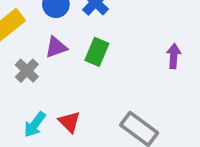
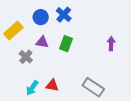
purple triangle: (56, 47) -> (42, 42), turned 32
red triangle: (69, 122) -> (52, 85), turned -32

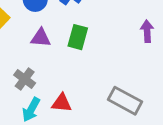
gray cross: (26, 57) -> (25, 79), moved

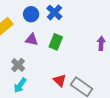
red triangle: (62, 103) -> (60, 80), moved, turned 32

